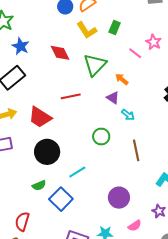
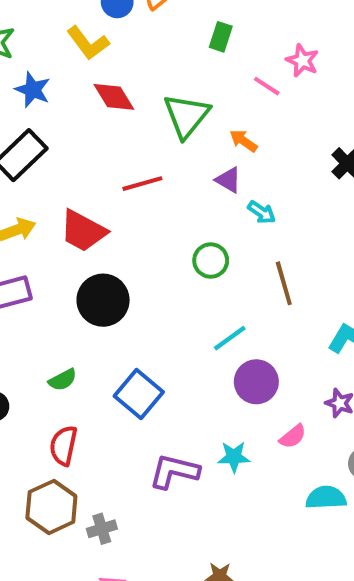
yellow L-shape: (87, 30) -> (88, 43), moved
cyan line: (77, 172) -> (230, 338), moved
green semicircle: (39, 185) -> (63, 380), moved

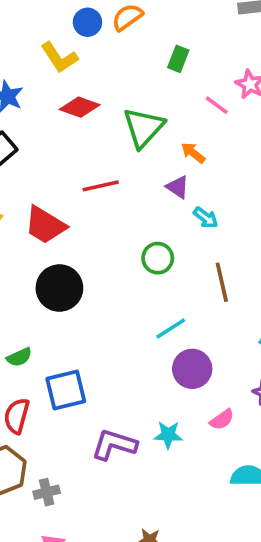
red diamond: (114, 97) -> (80, 107), turned -42
blue square: (139, 394) -> (66, 390), moved, turned 33

